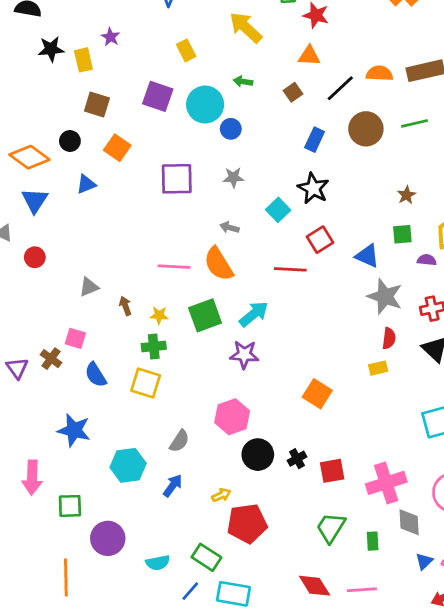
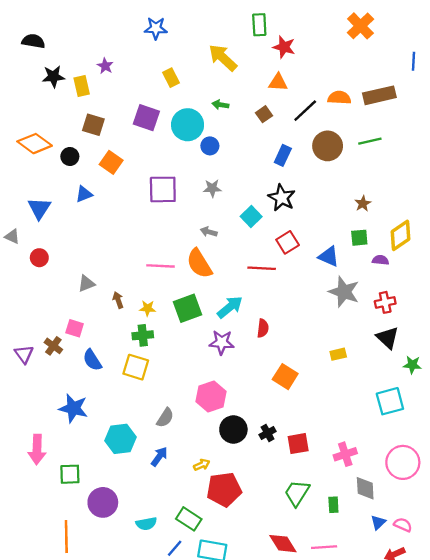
orange diamond: (29, 157) -> (35, 144), moved
red semicircle: (389, 338) -> (263, 328), moved
pink cross: (386, 483) -> (345, 454), size x0.7

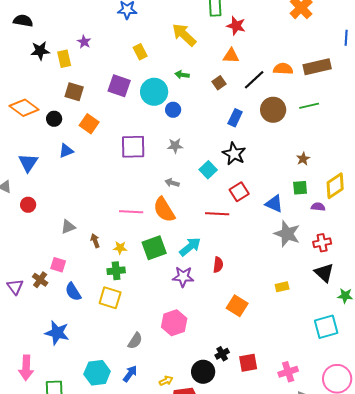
black circle: (233, 429) -> (203, 372), moved
cyan hexagon: (120, 439) -> (97, 373), moved

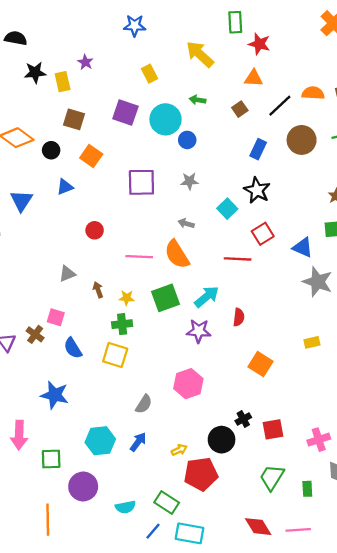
red circle: (28, 205) -> (95, 230), moved

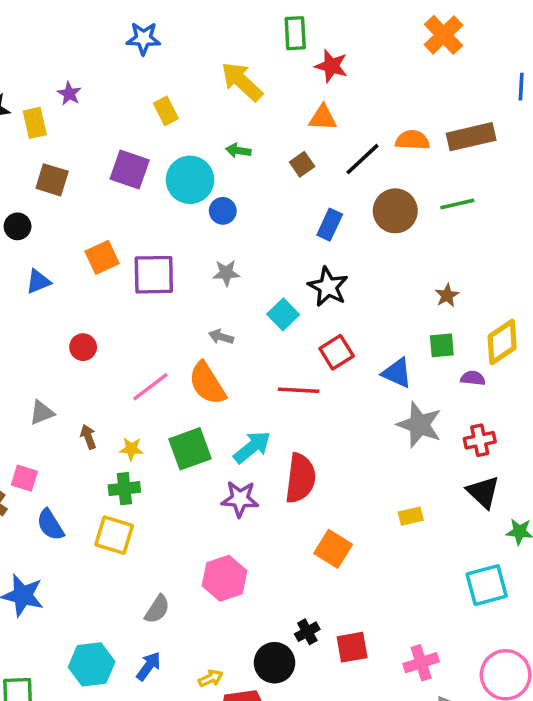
orange square: (91, 156) -> (102, 257), moved, turned 30
pink line: (139, 257) -> (150, 387), turned -40
red semicircle: (239, 317) -> (300, 478), size x1.8

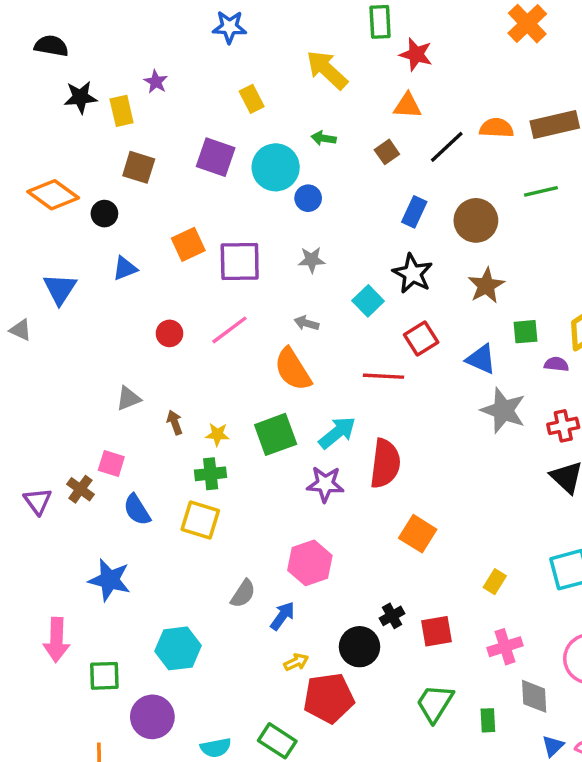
brown circle: (395, 211) -> (476, 220), moved
brown star: (447, 295) -> (486, 285), moved, size x1.5
pink line: (150, 387) -> (229, 330), moved
yellow rectangle: (411, 516) -> (495, 582), moved, turned -45
blue arrow: (149, 666) -> (282, 616), moved

